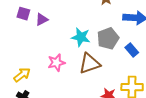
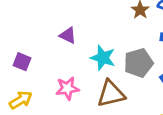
purple square: (23, 14) -> (22, 62), moved
purple triangle: (42, 19) -> (68, 35), moved, turned 48

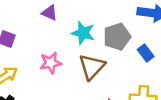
brown triangle: (111, 94) -> (92, 67), turned -32

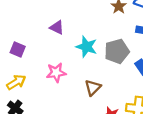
brown triangle: (92, 67) -> (93, 88), moved, size x0.7

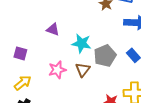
gray pentagon: (117, 51) -> (105, 56), moved
brown triangle: (93, 88) -> (83, 70), moved

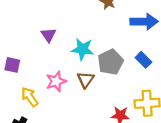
purple triangle: (53, 29) -> (48, 35), turned 40
yellow arrow: (23, 83) -> (30, 97), moved, turned -84

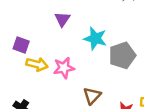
brown triangle: (86, 80) -> (92, 96), moved
yellow arrow: (30, 97) -> (37, 64), moved, turned 132

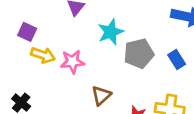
cyan star: (95, 38) -> (111, 32), turned 30

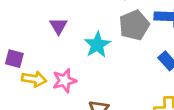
gray pentagon: (139, 54) -> (134, 25), moved

